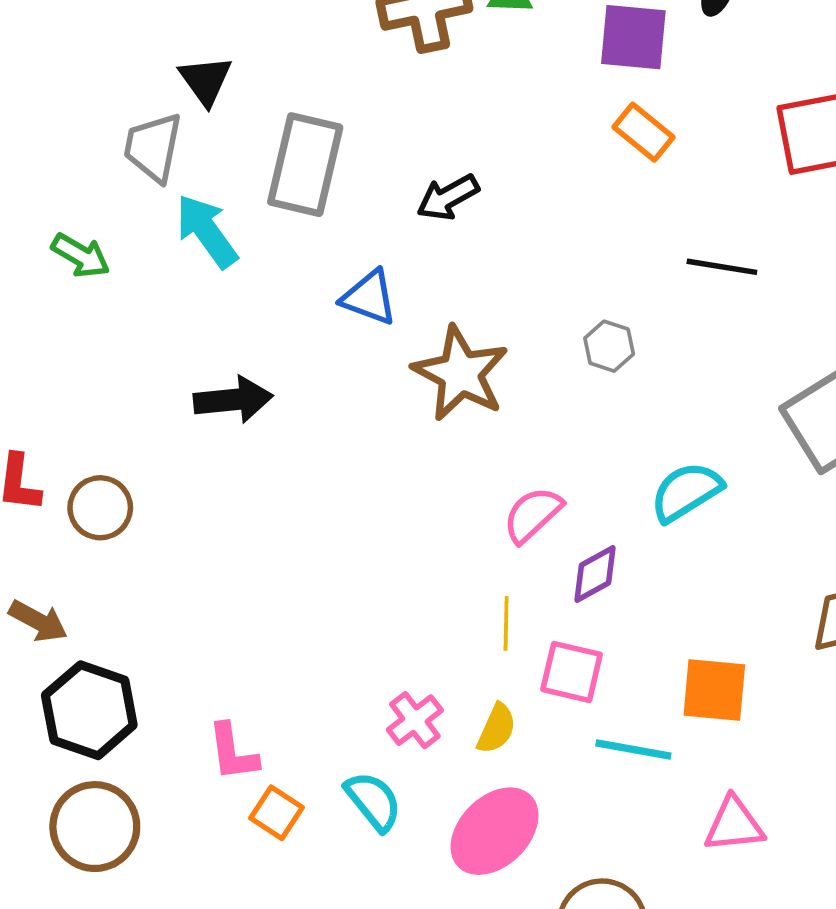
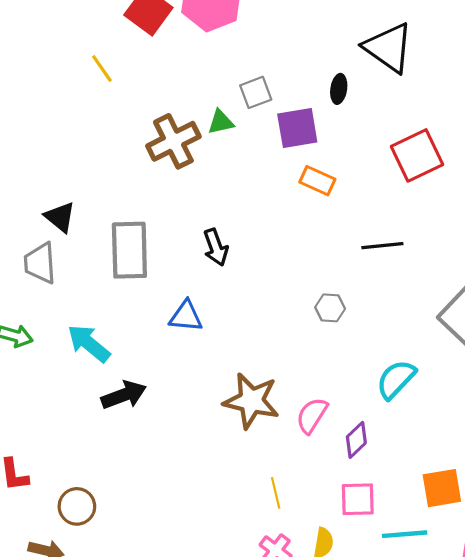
black arrow: (448, 197) -> (216, 247), turned -66
cyan arrow: (207, 231) -> (89, 343), moved
brown star: (461, 373) -> (251, 401), moved
brown circle: (100, 508) -> (77, 506), moved
yellow line: (506, 623) -> (276, 493), moved

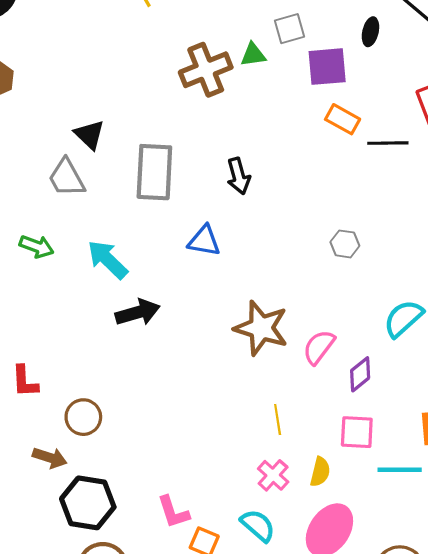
black line: (382, 246) -> (388, 143), moved
gray trapezoid: (40, 263) -> (67, 178), turned -30

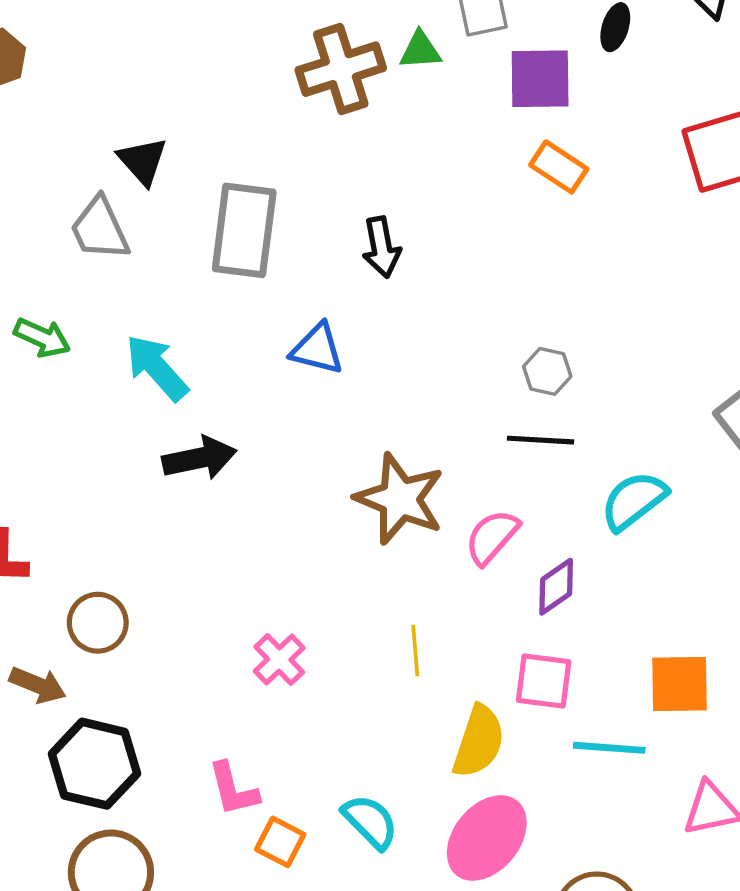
black line: (388, 143) -> (541, 440), moved
yellow semicircle: (320, 472) -> (479, 741), size x1.5
pink cross: (273, 475) -> (279, 659), moved

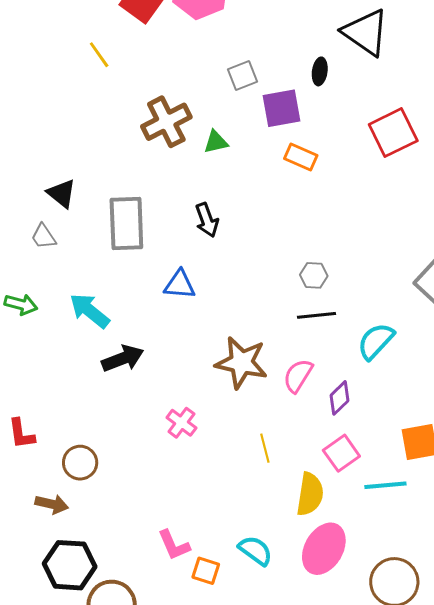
green triangle: (420, 50) -> (216, 142), moved
gray trapezoid: (100, 229) -> (43, 237), size x0.7
pink cross: (279, 659) -> (181, 423), moved
pink square: (544, 681) -> (341, 453), turned -33
black hexagon: (94, 764) -> (70, 565), moved

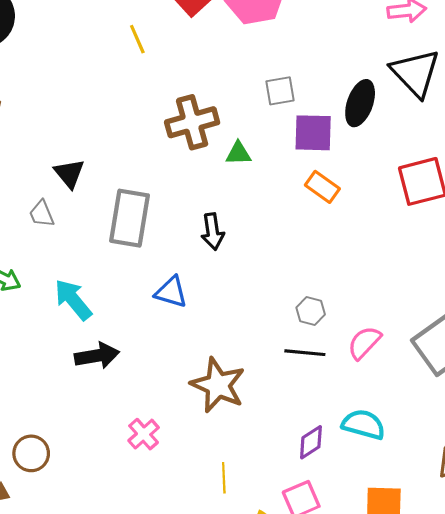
black ellipse: (320, 71) -> (360, 103), size x1.6
cyan semicircle: (376, 341) -> (363, 424), moved, turned 51
pink semicircle: (298, 376) -> (364, 343), moved

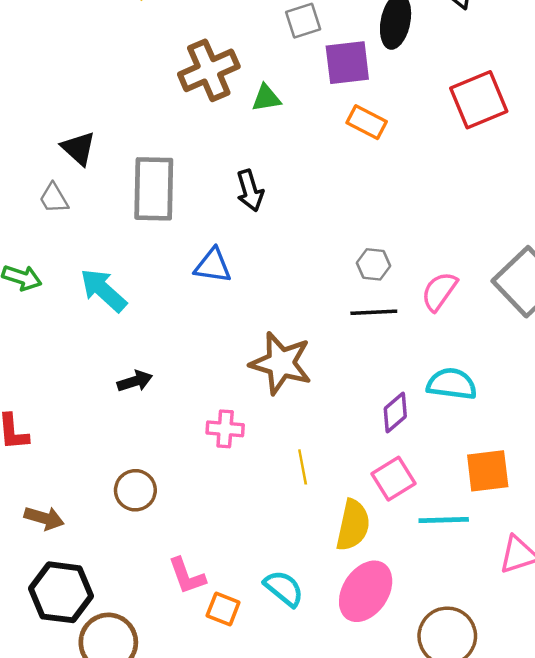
black arrow: (97, 356) -> (135, 381), moved, size x0.7
pink cross: (144, 434) -> (225, 429), moved, turned -36
brown circle: (31, 453) -> (135, 490), moved

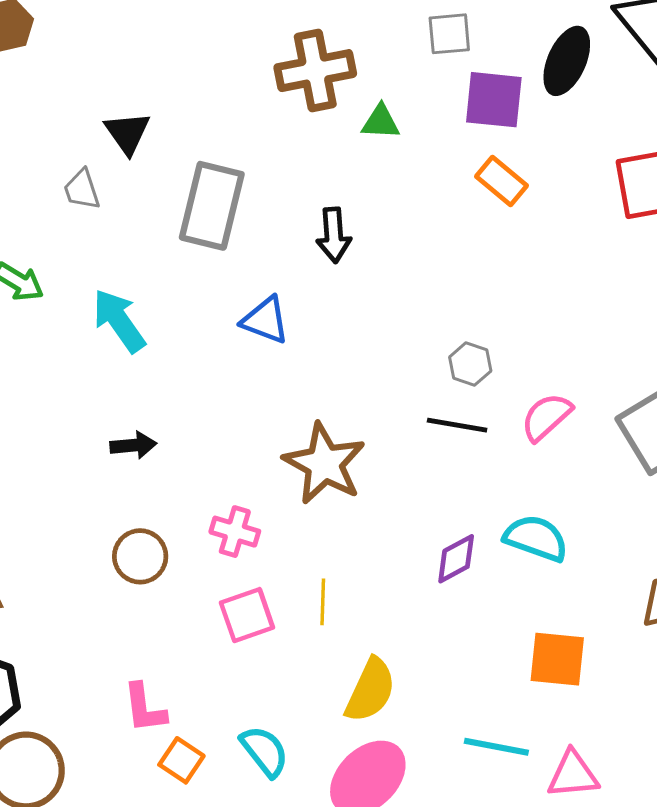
pink square: (394, 479) -> (247, 615), moved
brown circle: (135, 490) -> (140, 556), moved
cyan line: (444, 520) -> (496, 747), moved

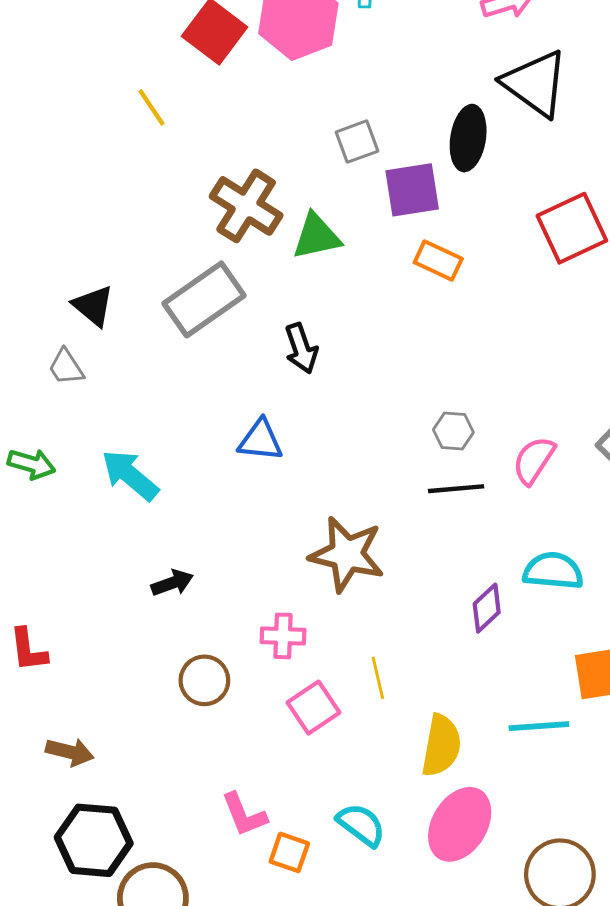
brown cross: (315, 71) -> (246, 206), turned -32
green triangle: (381, 122) -> (316, 236), size x1.4
gray rectangle: (212, 206) -> (204, 299), moved, turned 56
cyan line: (496, 747) -> (539, 726), moved

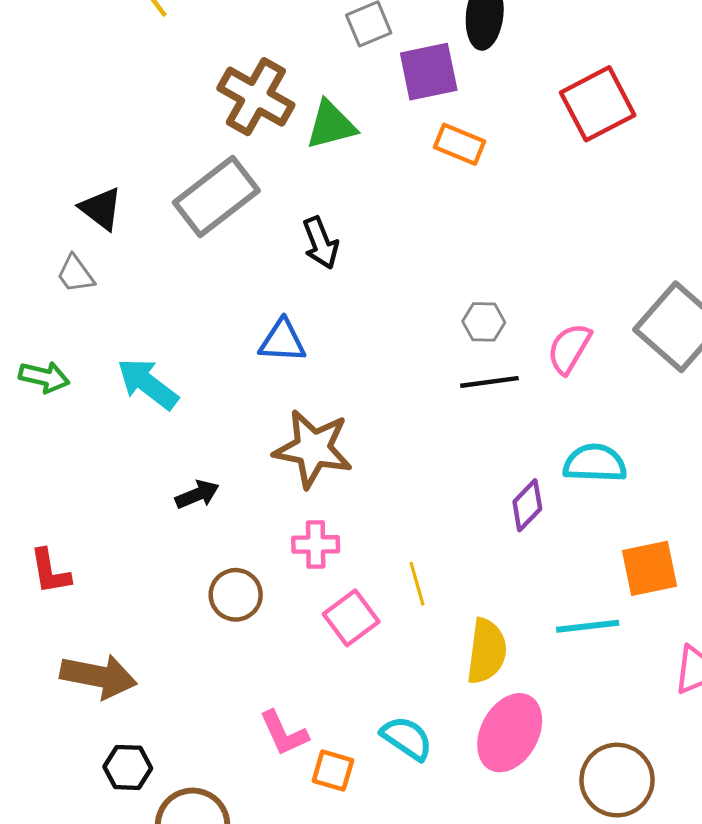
brown star: (347, 554) -> (313, 449), moved
brown arrow: (70, 752) -> (98, 676), size x1.5
black hexagon: (94, 840) -> (128, 767), size x0.6

